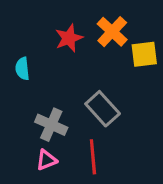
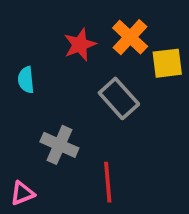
gray rectangle: (103, 109) -> (119, 98), moved
pink triangle: (46, 160) -> (22, 193), moved

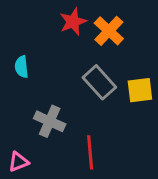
red star: (80, 45) -> (73, 22), moved
yellow square: (167, 63) -> (140, 90), moved

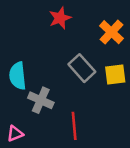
orange cross: (109, 31) -> (111, 32), moved
cyan semicircle: (22, 67) -> (18, 76), moved, size x1.5

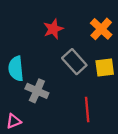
red star: (60, 18) -> (53, 29), moved
red line: (74, 126) -> (87, 110), moved

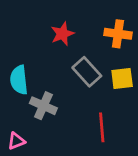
orange cross: (101, 29) -> (118, 34), turned -35

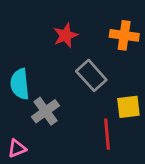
yellow square: (122, 79) -> (128, 107), moved
gray cross: (43, 106) -> (46, 111), turned 30

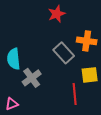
red star: (66, 35) -> (57, 14), moved
orange cross: (124, 35) -> (87, 41), moved

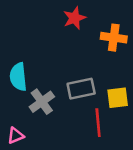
orange cross: (87, 41) -> (114, 38), moved
gray rectangle: (64, 53) -> (81, 89), moved, turned -60

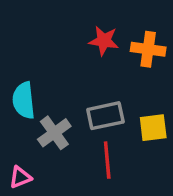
red star: (75, 18) -> (104, 41), moved, turned 30
red line: (98, 123) -> (107, 160), moved

